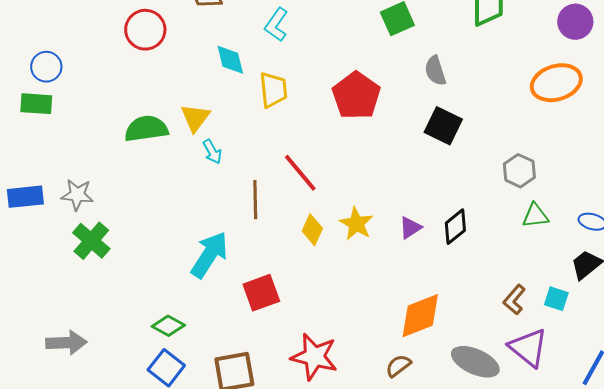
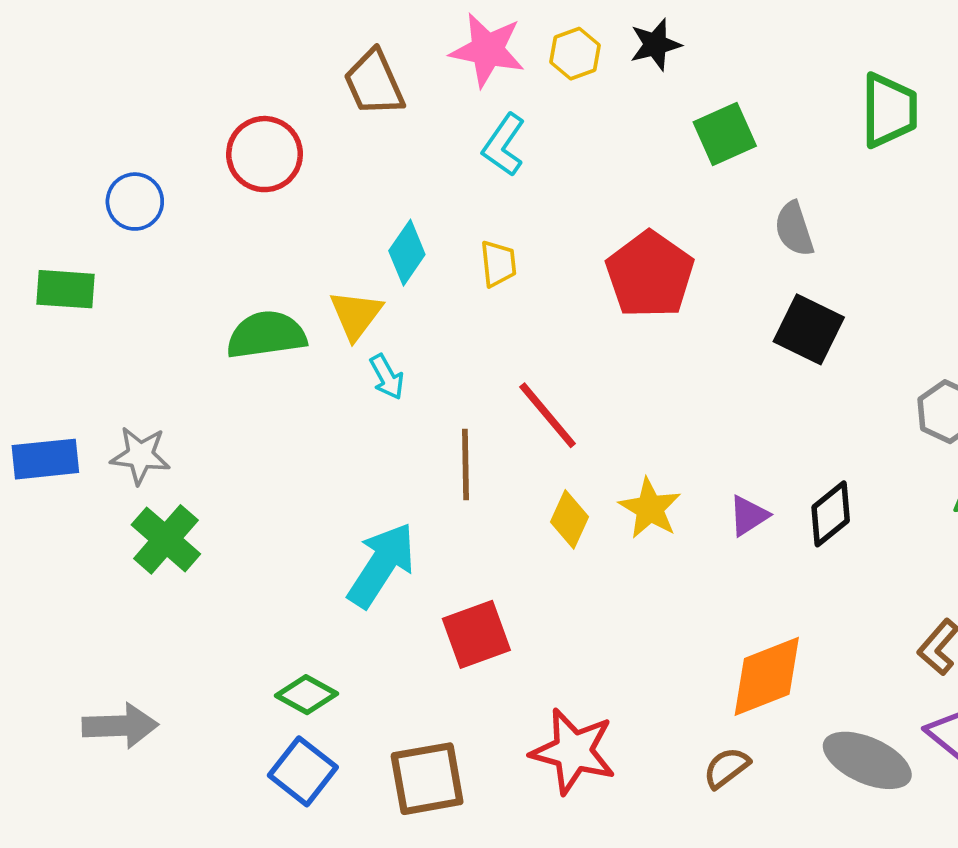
cyan diamond: (230, 60) -> (407, 253), moved, turned 48
blue circle: (46, 67) -> (135, 202), moved
yellow trapezoid: (273, 90) -> (498, 264), size x0.7

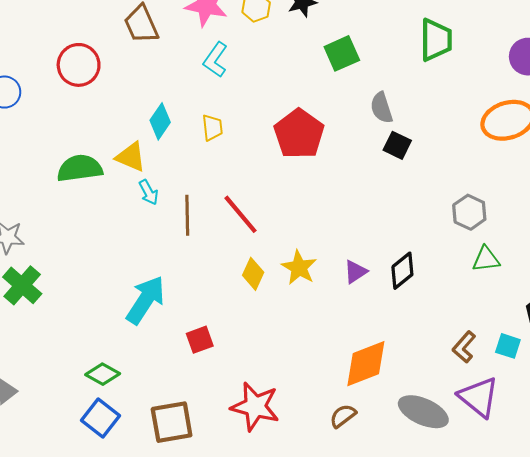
yellow triangle: (356, 315) -> (131, 157), turned -44
black square: (809, 329) -> (397, 145), moved, size x0.7
brown line: (465, 465) -> (187, 215), moved
red square: (476, 634) -> (200, 340), size x0.7

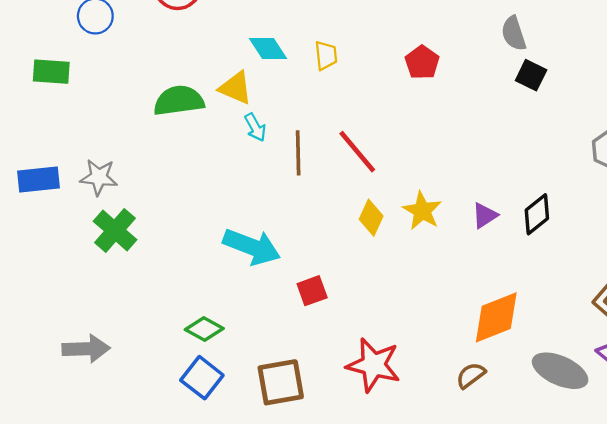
cyan diamond: (160, 121) -> (268, 49), turned -68
red pentagon: (299, 134) -> (422, 62), size x0.6
cyan arrow: (145, 300) -> (252, 247), turned 78

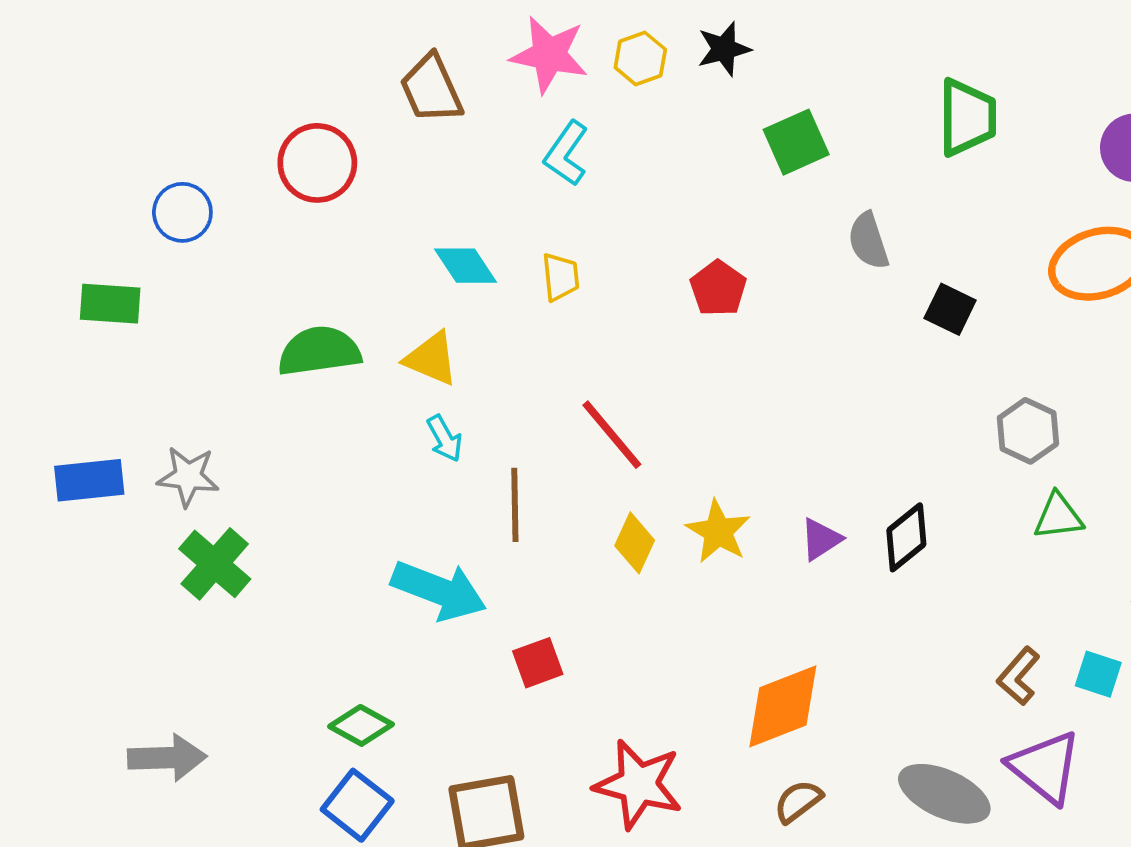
black square: (531, 75) -> (950, 309), moved
yellow triangle: (236, 88) -> (431, 359), moved
cyan arrow: (255, 127) -> (445, 438), moved
brown line: (298, 153) -> (515, 505), moved
orange diamond: (496, 317) -> (783, 706), moved

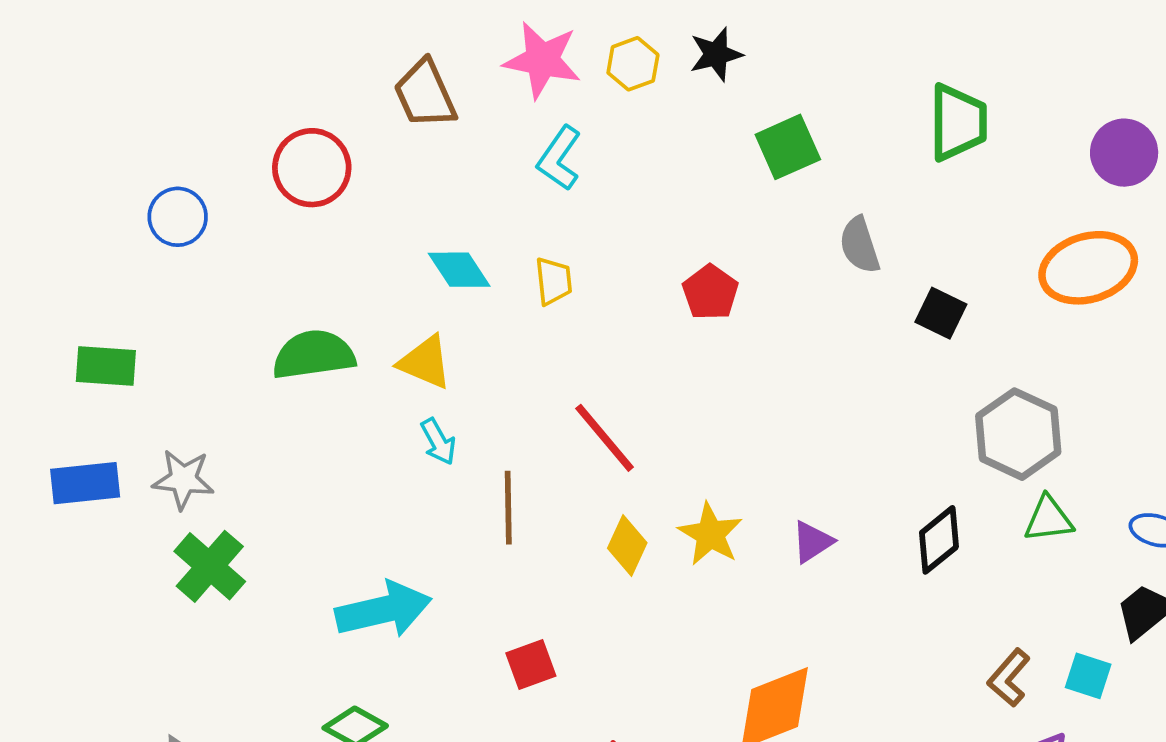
green rectangle: (110, 304) -> (106, 366), moved
gray hexagon: (1028, 431) -> (1018, 434), size x1.4
black diamond: (906, 537) -> (939, 540), moved
cyan arrow: (439, 590) -> (384, 610), moved, turned -34

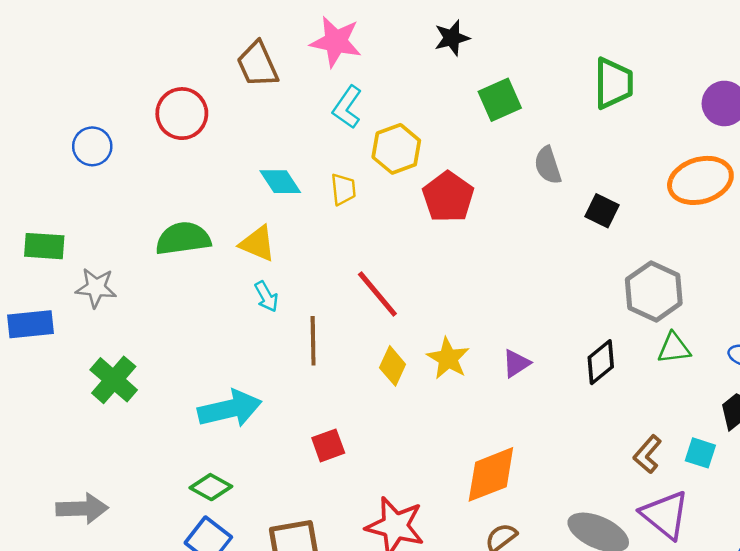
yellow hexagon: (633, 64) -> (396, 149), moved, size x1.4
red pentagon: (710, 292) -> (448, 197), size x1.4
gray star: (183, 479) -> (96, 288), moved

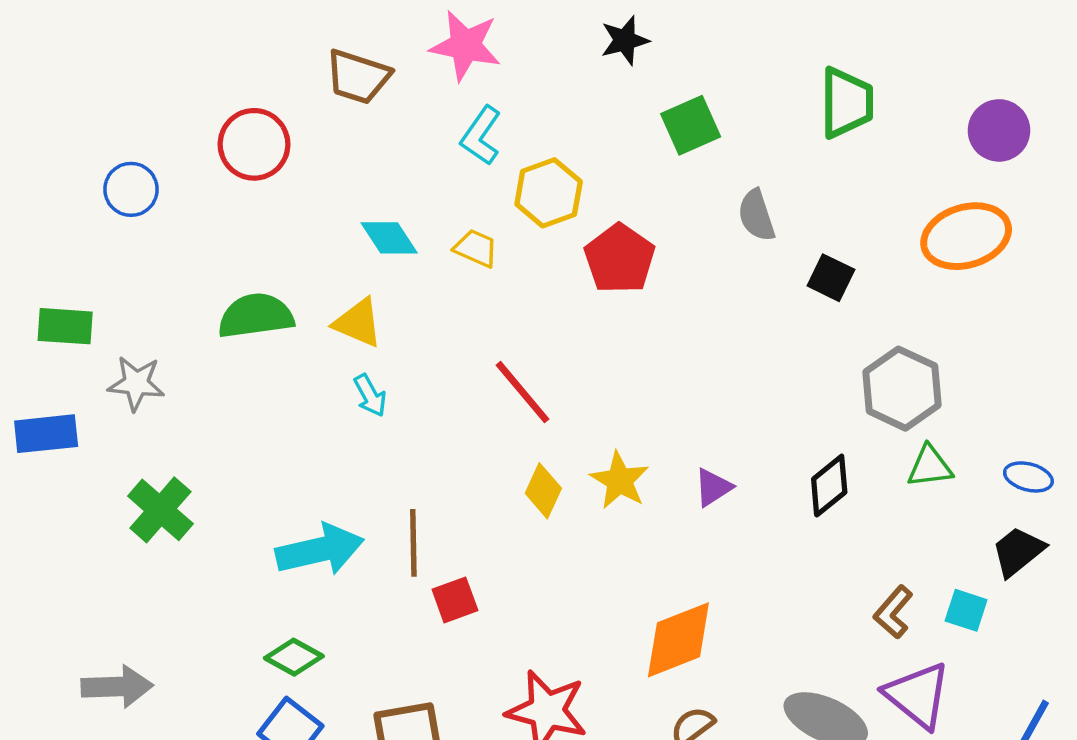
brown trapezoid: (258, 64) -> (358, 77), turned -48
yellow trapezoid: (343, 189) -> (476, 248), turned -60
brown line: (313, 341) -> (413, 543), moved

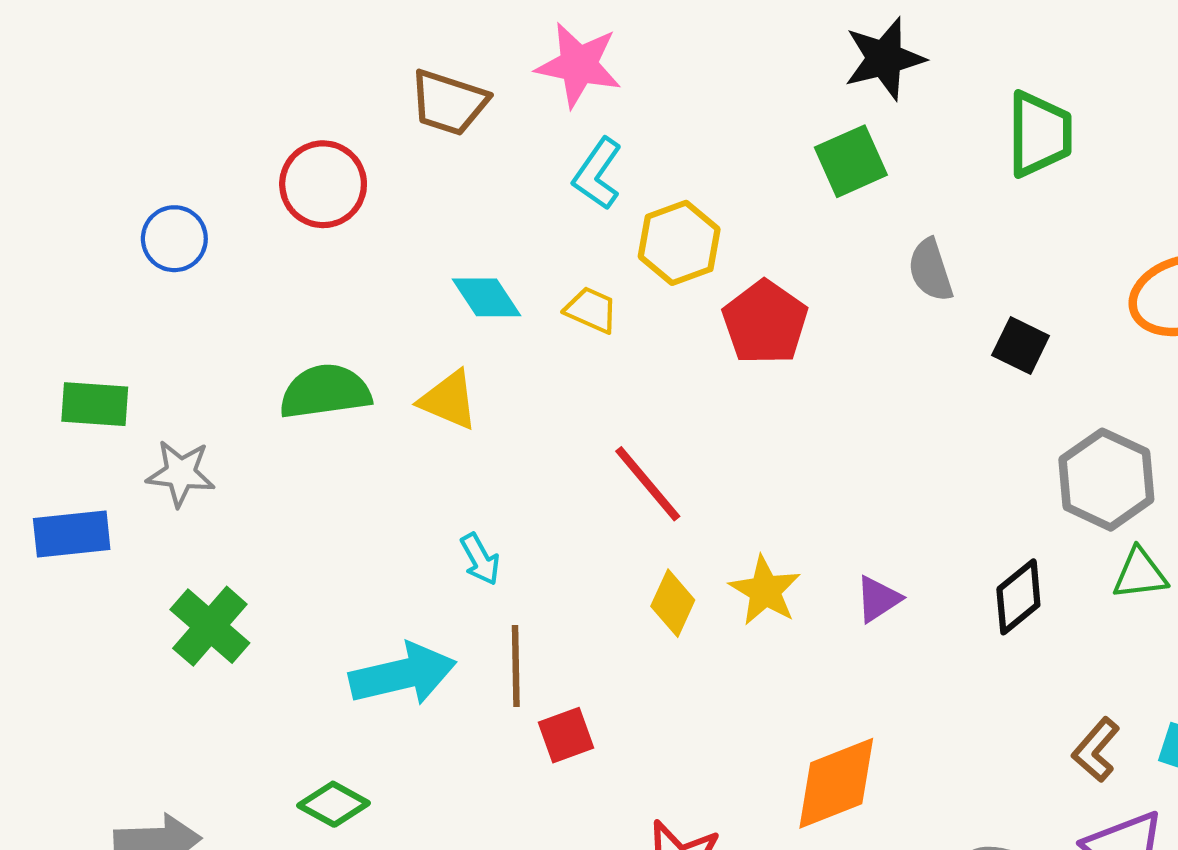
black star: (625, 40) -> (884, 59), moved, size x1.4
cyan arrow: (370, 396) -> (480, 559), moved
green diamond: (294, 657) -> (334, 804), moved

